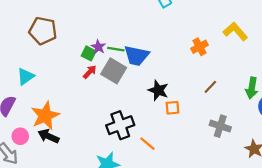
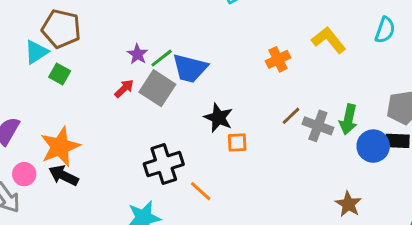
green line: (116, 49) -> (162, 58), turned -49
green square: (89, 53) -> (60, 74), moved
cyan triangle: (26, 76) -> (36, 52), moved
gray cross: (220, 126) -> (318, 126), moved

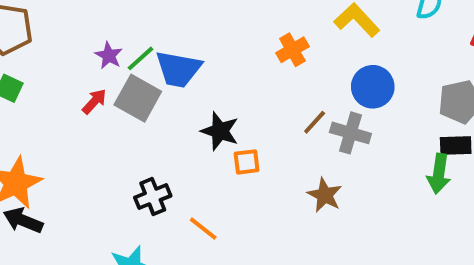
green arrow: (348, 119) -> (439, 174), moved
blue circle: (373, 146) -> (373, 87), moved
black cross: (164, 164) -> (153, 197), size x0.7
brown star: (348, 204) -> (325, 195), moved

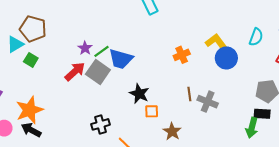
blue circle: (373, 87) -> (226, 58), moved
red arrow: (94, 101) -> (75, 71), size x1.5
brown line: (315, 122) -> (189, 94), turned -56
brown star: (325, 195) -> (172, 132), moved

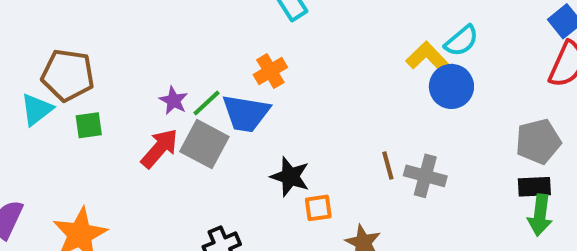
cyan semicircle: (256, 37) -> (461, 41), moved, turned 36
orange cross: (182, 55) -> (270, 71), moved
green square: (31, 60) -> (89, 125), moved, turned -32
green arrow: (252, 128) -> (540, 215), moved

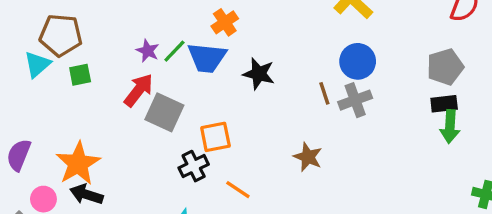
blue circle: (451, 86) -> (358, 61), moved
gray square: (204, 144) -> (164, 112), moved
gray cross: (425, 176) -> (355, 100), turned -32
black star: (290, 177) -> (259, 74), moved
orange square: (318, 208) -> (215, 137), moved, size x1.4

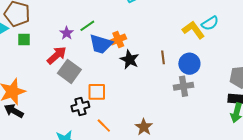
orange cross: (225, 22) -> (118, 39), moved
green line: (174, 51) -> (87, 26), moved
brown line: (324, 93) -> (163, 57), moved
brown star: (308, 157) -> (144, 127), moved

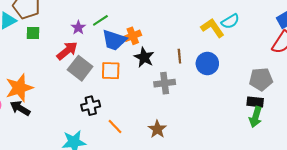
gray cross: (184, 86) -> (165, 83), moved
orange square: (97, 92) -> (111, 71), moved

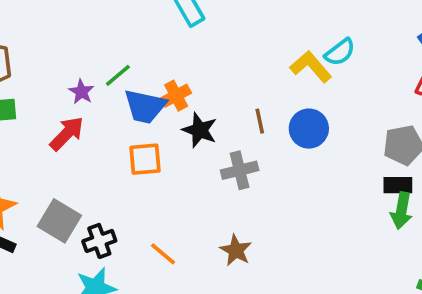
gray square: (80, 68) -> (59, 221), moved
black cross: (91, 106) -> (99, 241), moved

